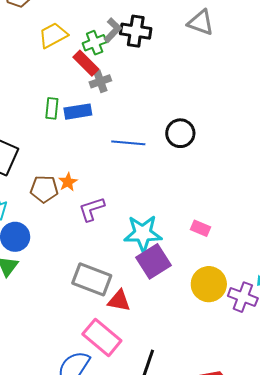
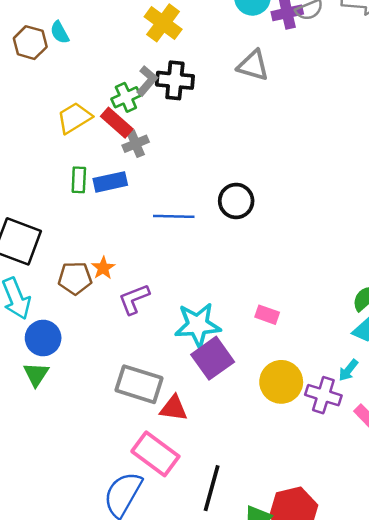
yellow trapezoid: (53, 35) -> (74, 118), moved

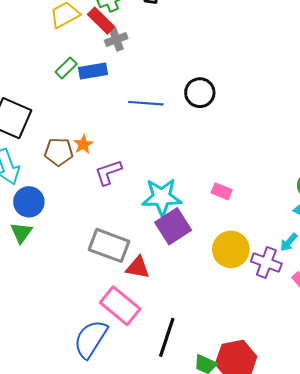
green rectangle: (79, 180) -> (66, 68), turned 40

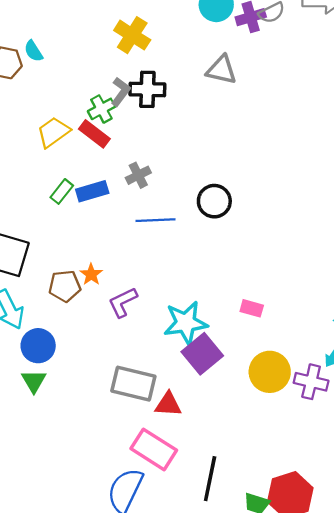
gray cross: (116, 39) -> (138, 175), moved

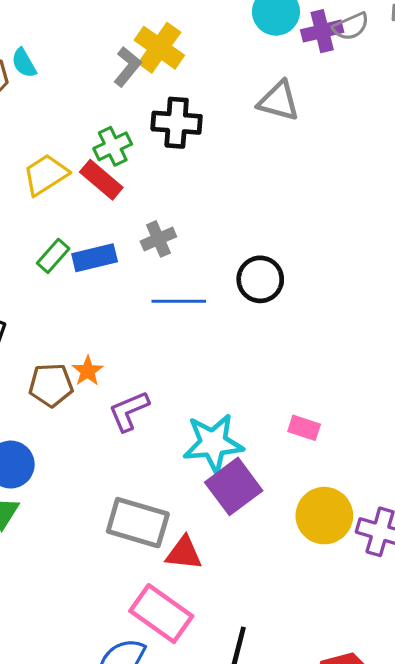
gray L-shape: (121, 92) -> (127, 67), moved

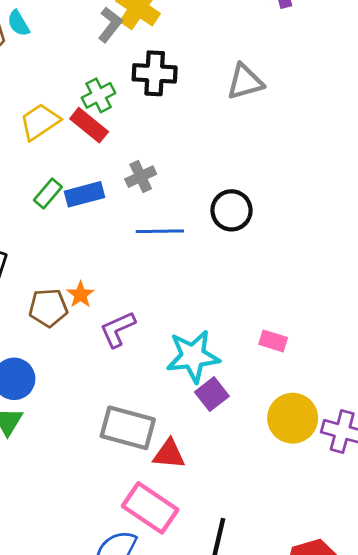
gray triangle: (279, 101) -> (245, 82), moved, turned -30
purple square: (234, 486) -> (212, 394), size x0.7

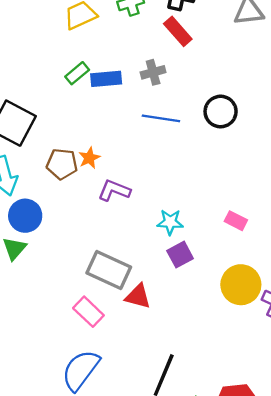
red rectangle: (89, 125) -> (178, 31), moved
purple L-shape: (118, 329) -> (114, 190), turned 36
cyan star: (193, 356) -> (170, 222), size x0.6
pink rectangle: (150, 508) -> (88, 312), moved, size x0.7

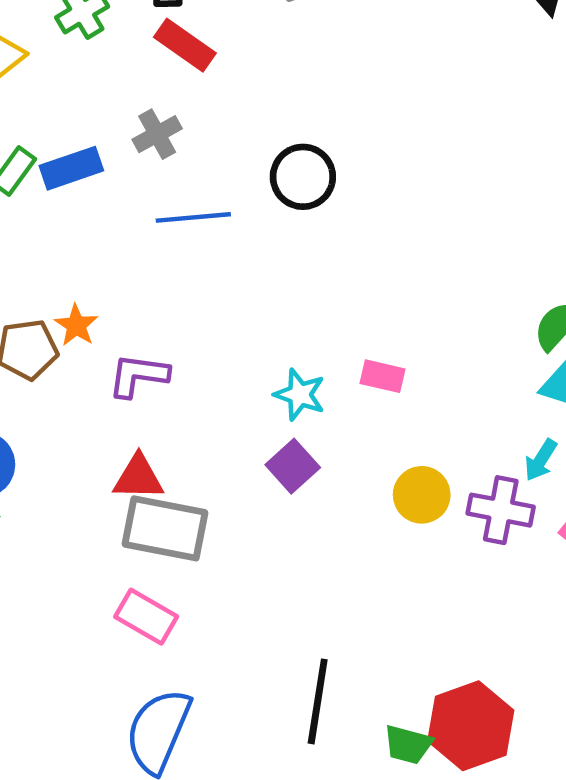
cyan star: (170, 222) -> (300, 395), moved, turned 30
yellow circle: (241, 285) -> (422, 495), size x0.7
red triangle: (138, 296) -> (138, 477), moved

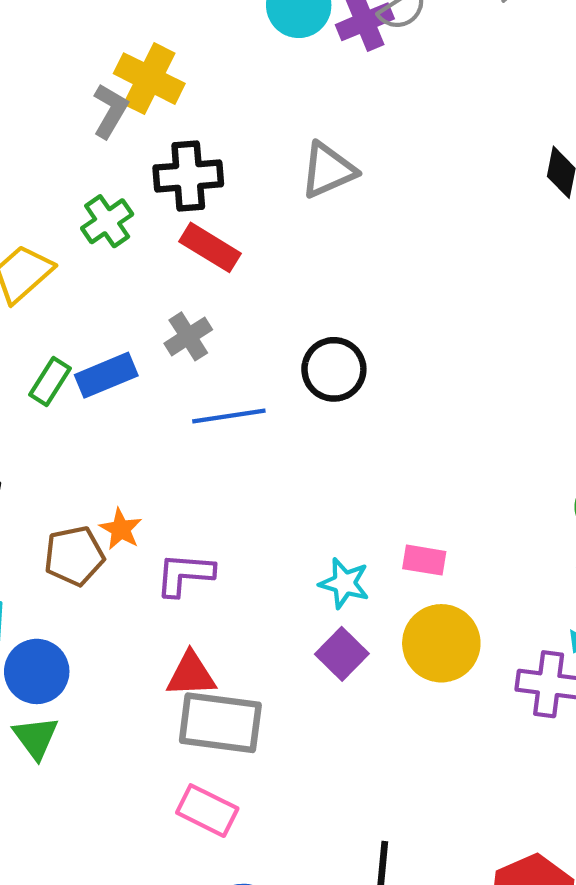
yellow circle: (422, 495) -> (441, 643), moved, size x1.4

